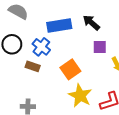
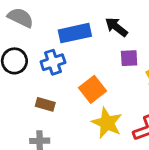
blue cross: (41, 47) -> (53, 62), turned 36
brown rectangle: (33, 66) -> (45, 104), moved

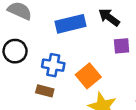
blue cross: (53, 62) -> (53, 65), moved, turned 30

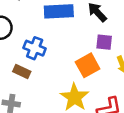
orange square: (88, 76) -> (88, 65), moved

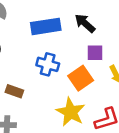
blue cross: (35, 48) -> (48, 64), moved

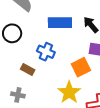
blue cross: (48, 64) -> (46, 52), moved

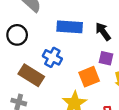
brown rectangle: (28, 69) -> (31, 75), size x1.6

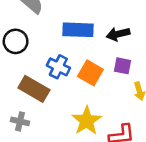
black arrow: (103, 32) -> (118, 34), turned -66
orange square: (89, 77) -> (90, 73), moved, turned -36

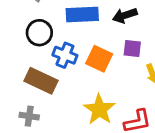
black circle: (16, 41) -> (39, 33), moved

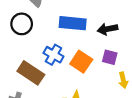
black circle: (39, 33) -> (22, 24), moved

